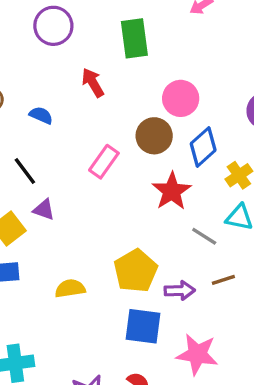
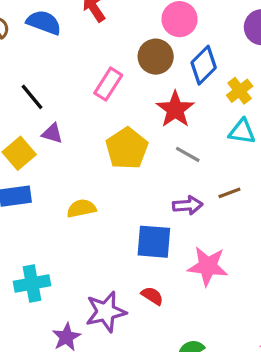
blue semicircle: (41, 115) -> (44, 22), moved, size x1.5
gray line: (204, 236) -> (188, 154), moved
yellow pentagon: (136, 271) -> (127, 148), moved

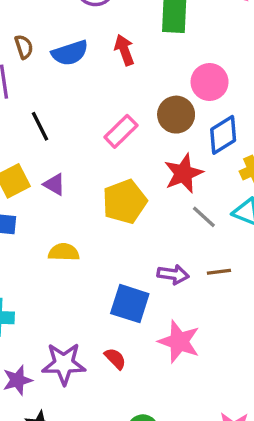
blue semicircle: (44, 22) -> (70, 53), turned 128
purple triangle: (52, 133) -> (54, 184), moved
gray line: (188, 154) -> (204, 217), moved

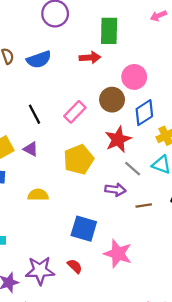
red arrow: (124, 50) -> (90, 58), moved, turned 108
black line: (40, 126) -> (34, 114), moved
purple arrow: (173, 274) -> (115, 190), moved

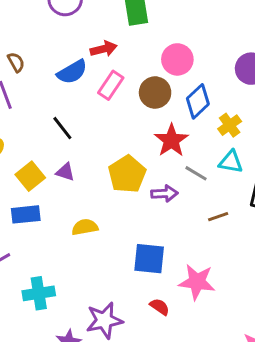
red arrow: (90, 58) -> (104, 49), moved
blue semicircle: (39, 60) -> (72, 72), moved
pink rectangle: (75, 112) -> (111, 85), moved
purple arrow: (115, 190) -> (164, 193), moved
red semicircle: (75, 266) -> (160, 307), moved

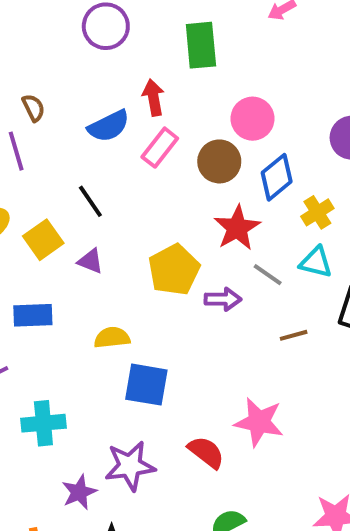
red arrow: (104, 49) -> (153, 98), turned -90
yellow square: (30, 176) -> (43, 240), moved
blue square: (149, 259) -> (146, 385), moved
red semicircle: (160, 307) -> (206, 452), size x1.4

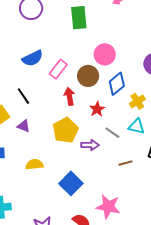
red arrow: (153, 98) -> (69, 96), moved
red star: (237, 228) -> (97, 109), size x0.7
blue square: (146, 385) -> (71, 183), moved, turned 35

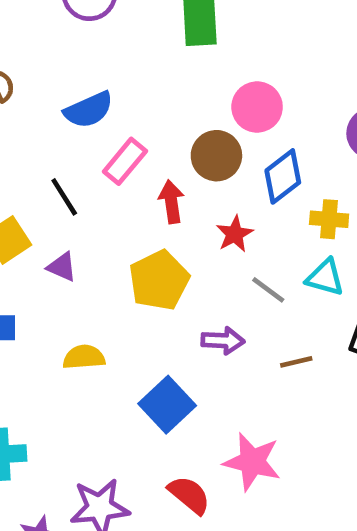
pink rectangle: (58, 69) -> (125, 161), moved
yellow cross: (137, 101) -> (329, 219), turned 35
purple arrow: (90, 145) -> (223, 341), moved

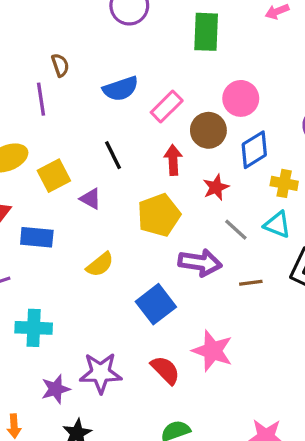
pink rectangle: (125, 161) -> (167, 106), moved
black line: (64, 197) -> (113, 155), moved
purple arrow: (223, 341) -> (200, 262), size x1.4
yellow semicircle: (84, 357) -> (100, 265), turned 140

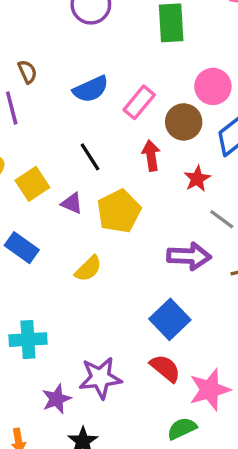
yellow pentagon: (159, 215) -> (119, 211), moved
blue rectangle: (37, 237) -> (22, 248), turned 36
blue square: (156, 304) -> (170, 319), moved
pink star: (212, 351) -> (210, 390), moved, turned -30

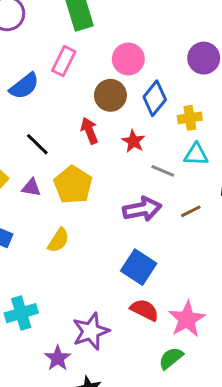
pink rectangle: (139, 102) -> (64, 61), moved

